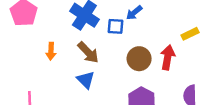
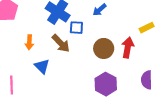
blue square: (115, 26) -> (76, 28), moved
blue triangle: (86, 80) -> (42, 66), moved

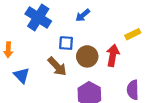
blue square: (76, 28) -> (66, 43), moved
brown arrow: (61, 43) -> (57, 66), moved

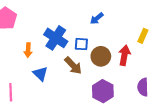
blue cross: (38, 17) -> (56, 38), moved
yellow rectangle: (133, 34) -> (143, 36), turned -40

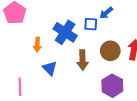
blue square: (81, 44) -> (91, 24), moved
brown arrow: (73, 66) -> (83, 60), turned 42

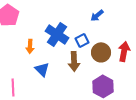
blue square: (91, 24) -> (82, 40), moved, turned -32

